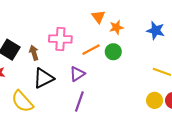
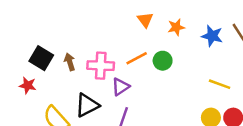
orange star: (116, 27) -> (176, 27), moved
pink cross: (60, 39) -> (101, 66), moved
black triangle: (43, 78) -> (87, 105), moved

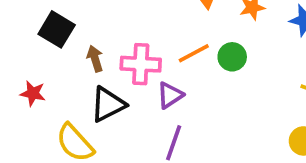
black square: (41, 58) -> (57, 29), moved
black triangle: (87, 105) -> (108, 104), moved

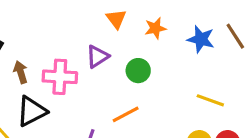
orange line: (194, 53) -> (126, 114), moved
purple triangle: (170, 95) -> (97, 56), moved

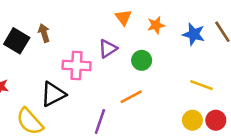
brown arrow: (21, 72) -> (44, 33), moved

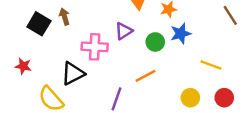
blue star: (194, 34) -> (181, 33), moved, turned -30
yellow circle: (192, 120) -> (190, 98), moved

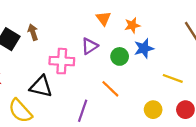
black triangle: (73, 73) -> (41, 87), turned 40
orange line: (146, 76) -> (110, 89), turned 72

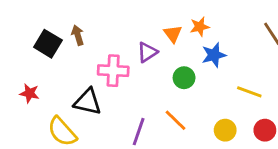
orange triangle: (103, 18) -> (173, 34), moved
green circle: (120, 56) -> (184, 78), moved
orange line: (110, 89) -> (176, 120), moved

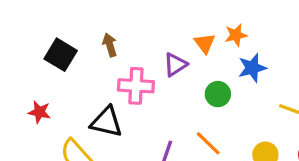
brown arrow: (78, 35) -> (110, 45), moved

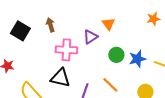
orange star: (236, 35) -> (153, 19), moved
blue star: (252, 68) -> (137, 59), moved
black triangle: (106, 122) -> (60, 78), moved

